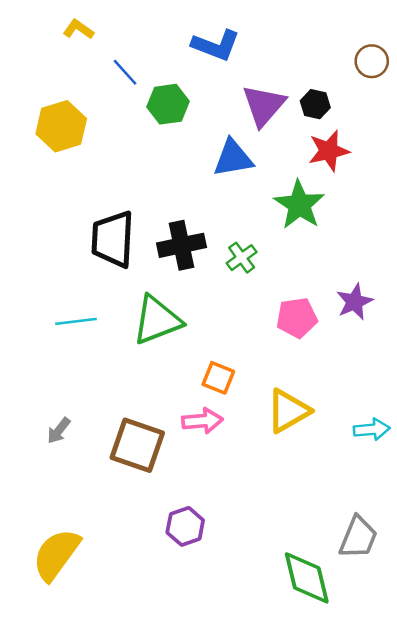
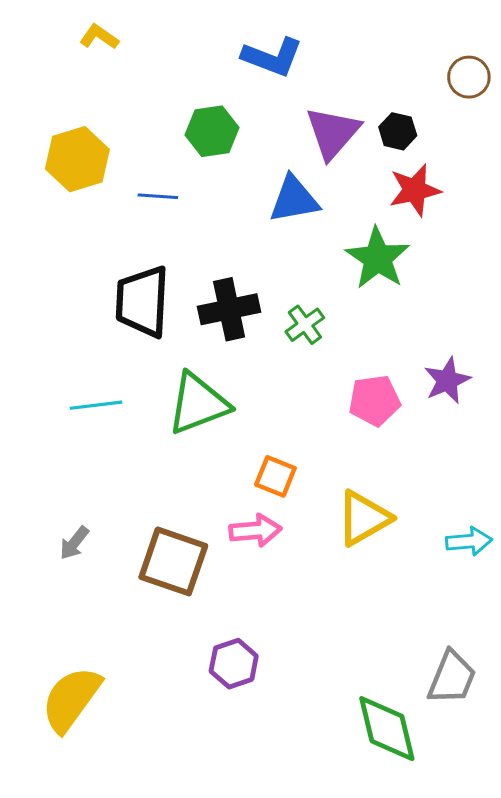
blue line: (125, 72) -> (158, 196), moved, turned -44

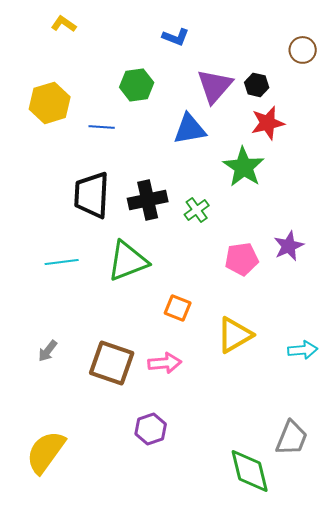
blue L-shape: (272, 57) -> (176, 37), size x0.7
pink arrow: (255, 531) -> (165, 363), moved

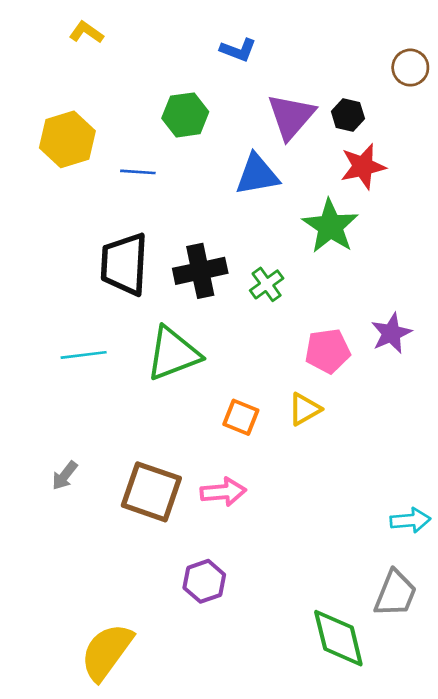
yellow triangle: (235, 335) -> (305, 409), moved, size x0.7
cyan arrow: (303, 350) -> (410, 520), moved
yellow semicircle: (46, 452) -> (107, 652), moved

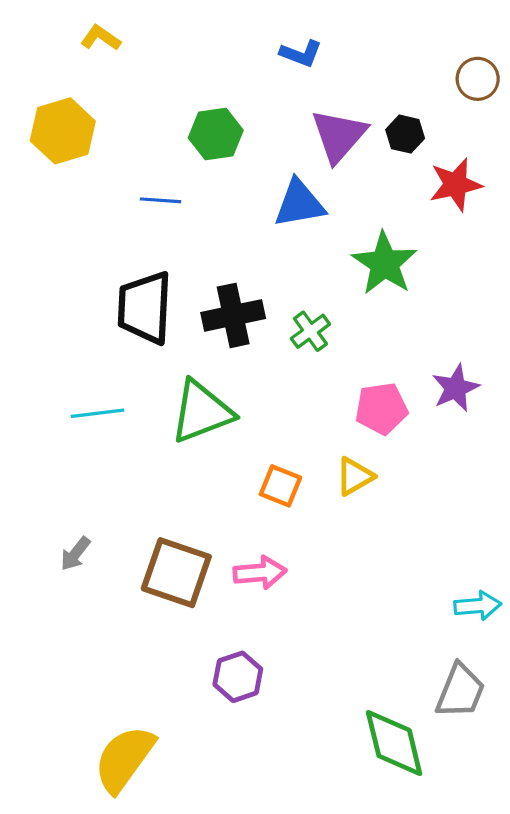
blue L-shape: (238, 50) -> (301, 54), moved
yellow hexagon: (67, 139) -> (63, 131), moved
red star: (363, 166) -> (456, 185), moved

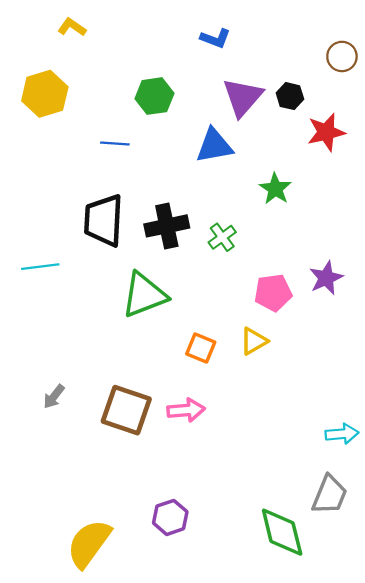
green star: (385, 263) -> (275, 189), size x0.7
cyan line: (97, 413) -> (40, 267), moved
purple hexagon: (238, 677) -> (170, 517), moved

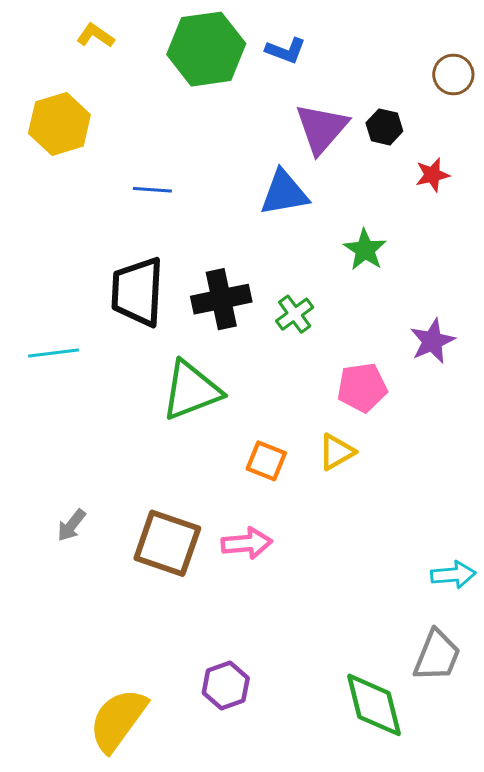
green hexagon: (154, 96) -> (206, 49), moved, size x1.5
red star: (326, 132) -> (432, 175), size x0.7
purple star: (326, 278) -> (432, 341), moved

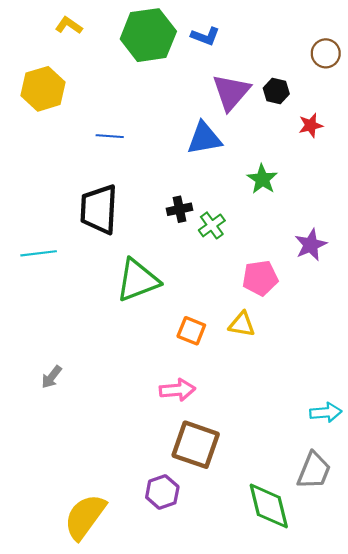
black cross: (221, 299) -> (180, 209), moved, size x0.6
yellow triangle: (337, 452) -> (242, 324), turned 40
brown square: (167, 543) -> (196, 445), moved

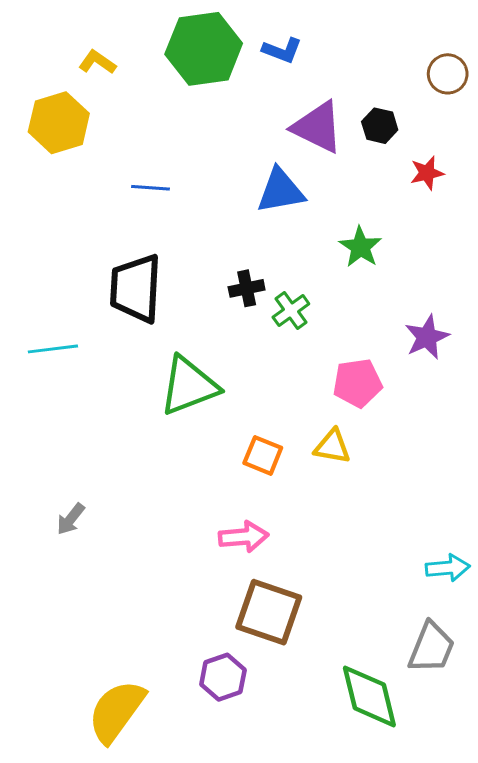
yellow L-shape: (69, 25) -> (97, 62), moved
purple triangle: (231, 92) -> (318, 127), turned -45

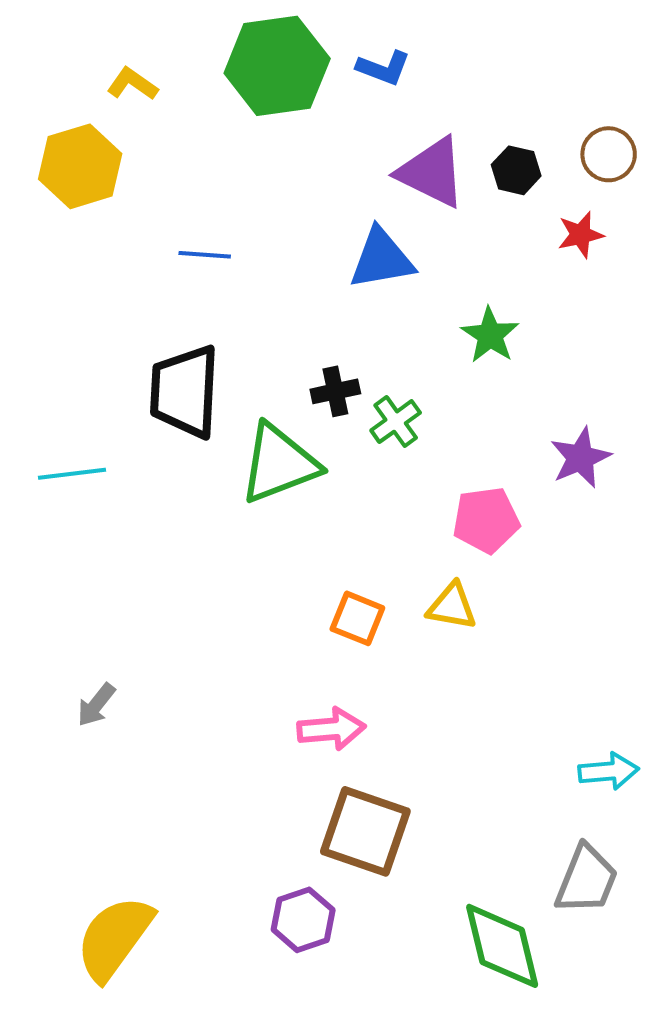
brown circle: (448, 74) -> (609, 154), moved
green triangle: (189, 386) -> (279, 464), moved
yellow semicircle: (116, 711) -> (114, 938), moved

